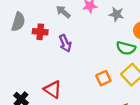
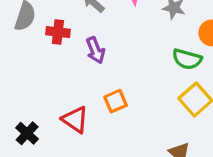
orange square: (103, 78) -> (116, 101), moved

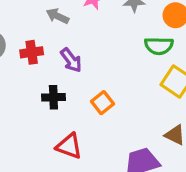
red triangle: (75, 120) -> (69, 146), moved
black cross: (27, 133) -> (53, 97), moved, turned -30

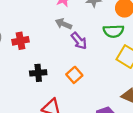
gray arrow: (58, 16) -> (63, 24), moved
purple arrow: (71, 60) -> (79, 41), moved

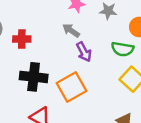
black cross: (38, 73) -> (34, 77), size x1.5
orange square: (74, 75) -> (71, 87), size x1.6

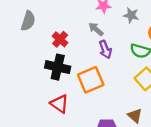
red cross: (22, 39) -> (60, 39), moved, turned 35

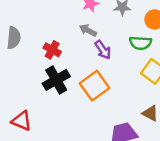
black cross: (58, 67) -> (56, 80), turned -30
red triangle: (60, 104) -> (22, 121), moved

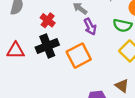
red triangle: (22, 121) -> (16, 51), moved, turned -30

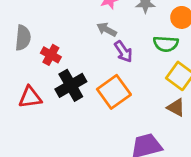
red cross: (48, 20) -> (51, 55), moved
brown triangle: (122, 86) -> (176, 107), moved

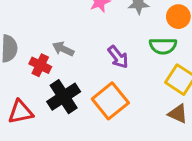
gray arrow: (107, 30) -> (63, 49), moved

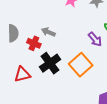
purple arrow: (118, 57) -> (95, 39), moved

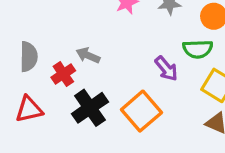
red cross: (34, 43) -> (63, 74), turned 32
red triangle: (22, 74) -> (29, 109), moved

